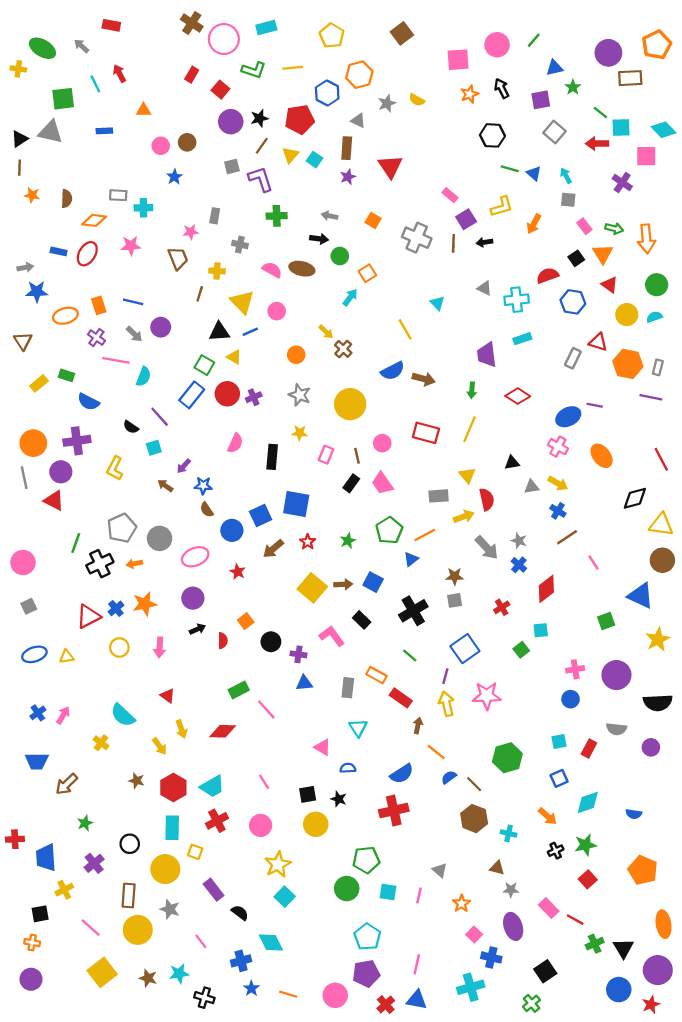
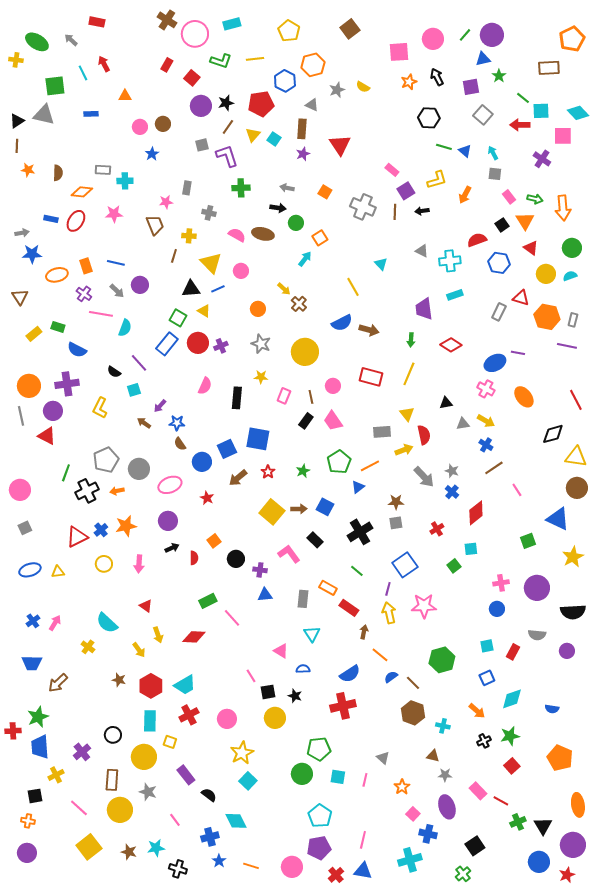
purple circle: (608, 53) -> (492, 35), moved
pink line: (264, 782) -> (251, 676), moved
green star: (85, 823) -> (38, 717), moved, size x1.5

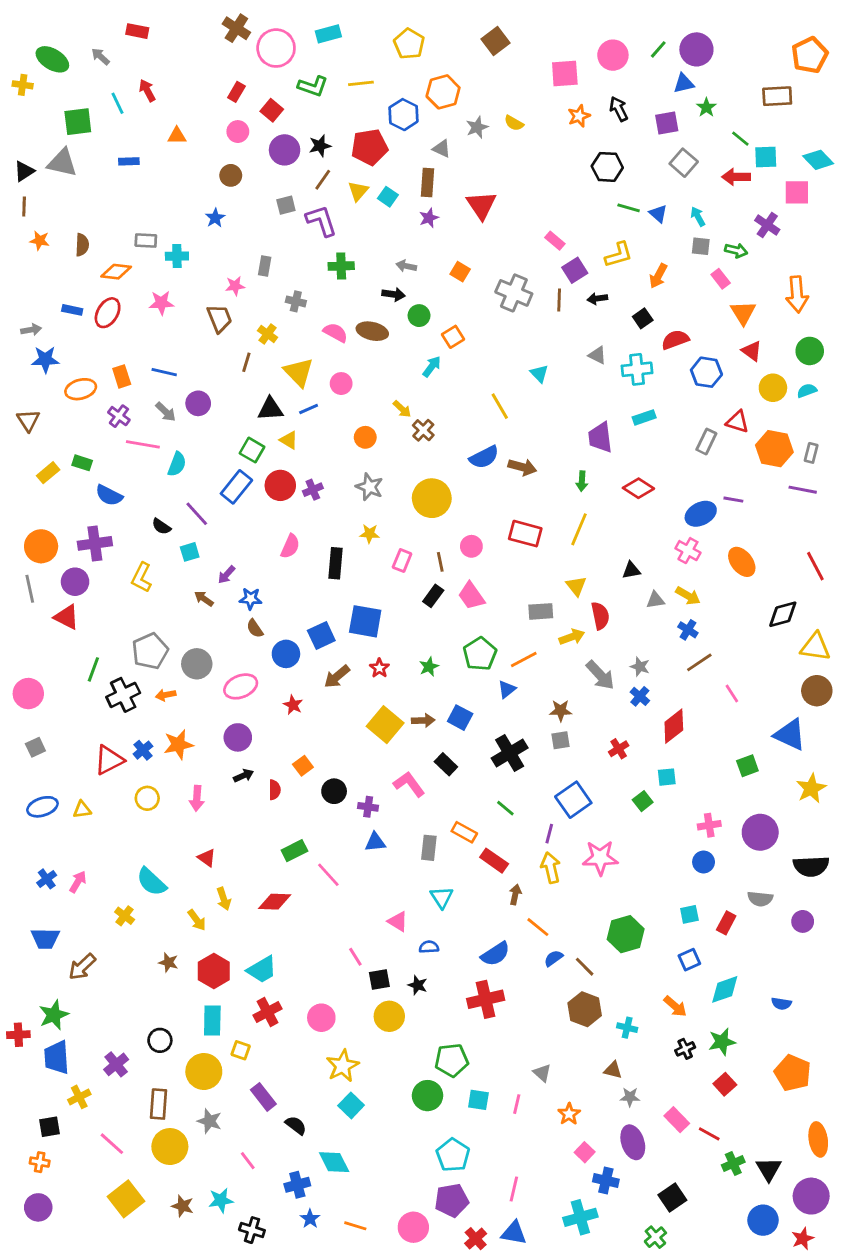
pink circle: (140, 127) -> (238, 132), moved
green arrow: (535, 199) -> (736, 250), moved
black square: (502, 225) -> (643, 318), moved
yellow cross: (189, 236) -> (268, 334), turned 32

